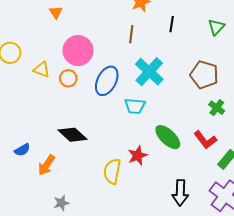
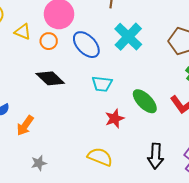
blue ellipse: (107, 81) -> (86, 45), turned -72
cyan trapezoid: (135, 106) -> (102, 84), moved
black diamond: (73, 135) -> (50, 78), moved
yellow semicircle: (112, 171) -> (100, 157), moved, turned 100

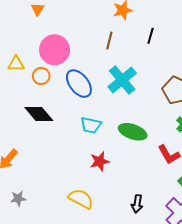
yellow triangle: (23, 32) -> (16, 64), turned -30
green ellipse: (145, 101) -> (133, 132), moved, turned -32
black arrow: (156, 156) -> (137, 204), size x0.7

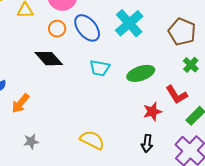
orange circle: (41, 76) -> (57, 29), moved
green ellipse: (133, 132) -> (141, 73), turned -36
red star: (100, 161) -> (152, 111), moved

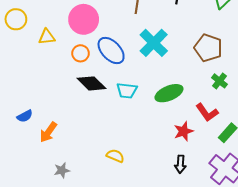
black diamond: (49, 59) -> (92, 83), moved
yellow semicircle: (92, 140) -> (115, 156), moved, size x0.7

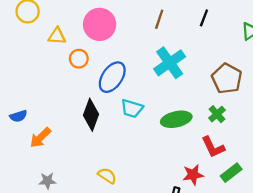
blue ellipse: (111, 50) -> (112, 77), moved, turned 68
orange circle: (81, 53) -> (79, 59), moved
green cross: (219, 81) -> (217, 114), moved
black diamond: (92, 83) -> (91, 115), moved, turned 56
red star: (184, 131) -> (193, 175), moved

